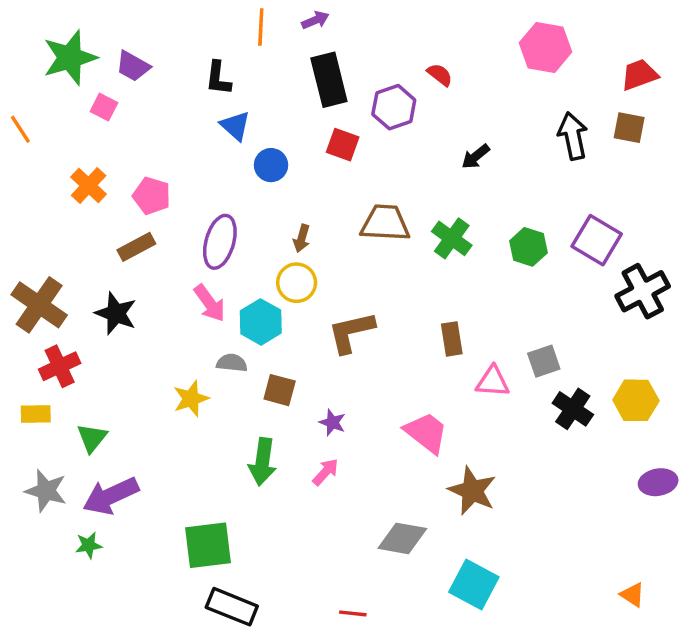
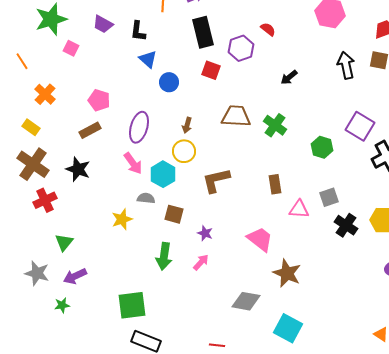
purple trapezoid: (133, 66) -> (103, 24), moved
orange cross: (89, 186) -> (45, 94), moved
green hexagon: (528, 247) -> (322, 147), moved
yellow rectangle: (36, 414) -> (31, 127), moved, turned 36
purple arrow: (111, 496) -> (75, 276), size x0.7

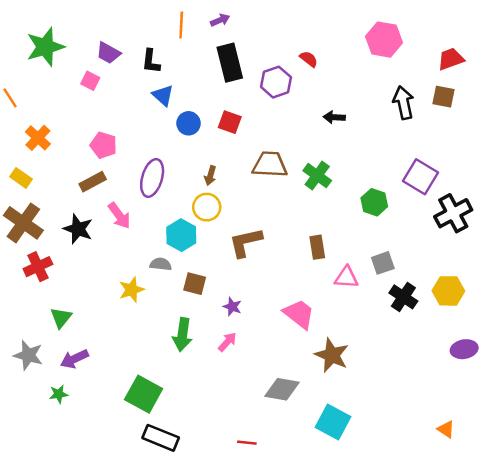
pink square: (71, 48) -> (90, 81), moved
red square: (211, 70) -> (230, 122), moved
black arrow: (289, 77) -> (334, 117), turned 42
pink arrow: (133, 163) -> (119, 216), moved
green square: (132, 305) -> (144, 394), turned 36

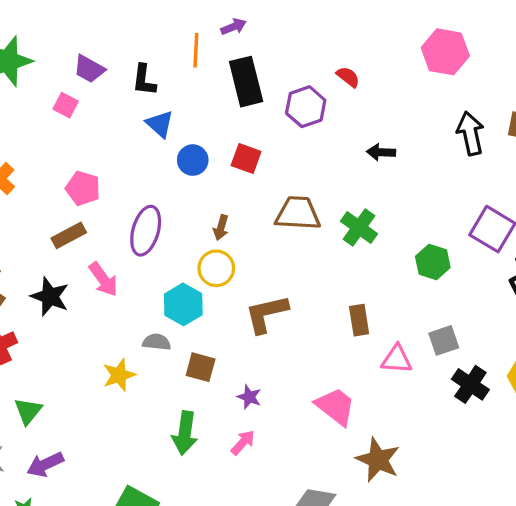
orange line: (181, 25) -> (196, 50), moved

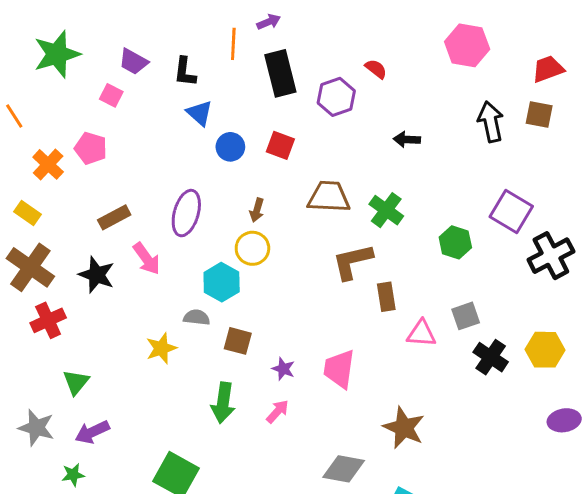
pink pentagon: (83, 188) -> (91, 148), moved
brown L-shape: (266, 314) -> (352, 262), moved
pink trapezoid: (335, 406) -> (339, 369), moved, turned -120

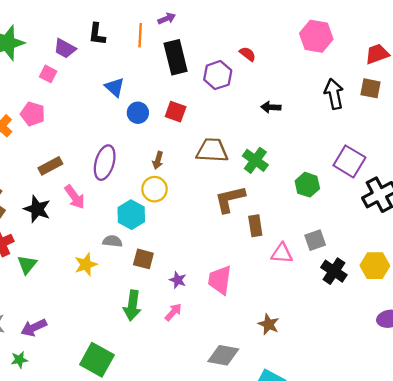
black L-shape: (185, 72) -> (97, 34), moved
green triangle: (76, 382) -> (27, 264), moved
brown star: (404, 428) -> (269, 324), size x0.7

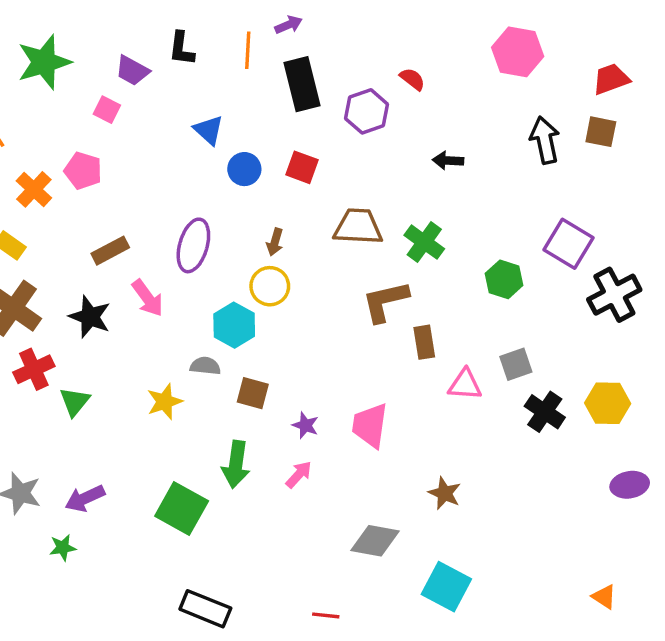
green square: (97, 360) -> (182, 509), moved

